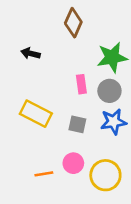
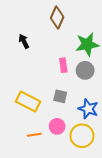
black arrow: (30, 53) -> (24, 41), turned 48
yellow rectangle: (36, 114) -> (28, 102), moved
blue star: (113, 122) -> (88, 109), moved, turned 30

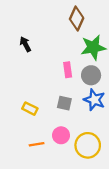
brown diamond: (57, 17) -> (77, 19), moved
yellow rectangle: (28, 102) -> (30, 109), size x0.6
blue star: (88, 109) -> (94, 100), moved

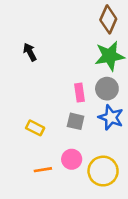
brown diamond: (77, 19) -> (108, 19), moved
pink rectangle: (68, 70) -> (79, 93), moved

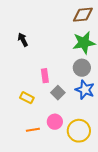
brown diamond: (108, 19) -> (83, 15), turned 60
pink rectangle: (79, 93) -> (45, 76), moved
gray square: (76, 121) -> (58, 93), turned 32

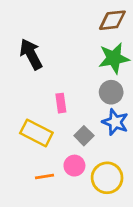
black arrow: (23, 40) -> (31, 54), size x1.6
gray square: (58, 93) -> (84, 136), moved
yellow rectangle: (27, 98) -> (36, 133), size x1.6

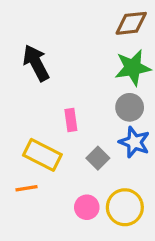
pink circle: (74, 166) -> (87, 207), moved
orange line: (45, 176) -> (27, 188), moved

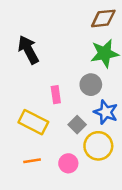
gray circle: (130, 107) -> (91, 85), moved
orange line: (27, 188) -> (32, 161), moved
yellow circle: (125, 207) -> (98, 146), moved

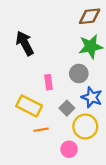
orange line: (32, 161) -> (41, 130), moved
pink circle: (68, 163) -> (69, 149), moved

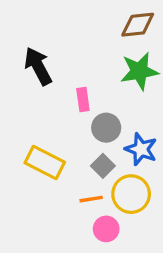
gray circle: (79, 74) -> (106, 128), moved
pink rectangle: (49, 82) -> (83, 99), moved
orange line: (41, 130) -> (91, 199), moved

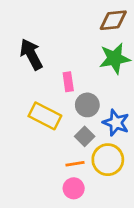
yellow rectangle: (45, 163) -> (45, 116), moved
pink circle: (106, 229) -> (74, 188), moved

